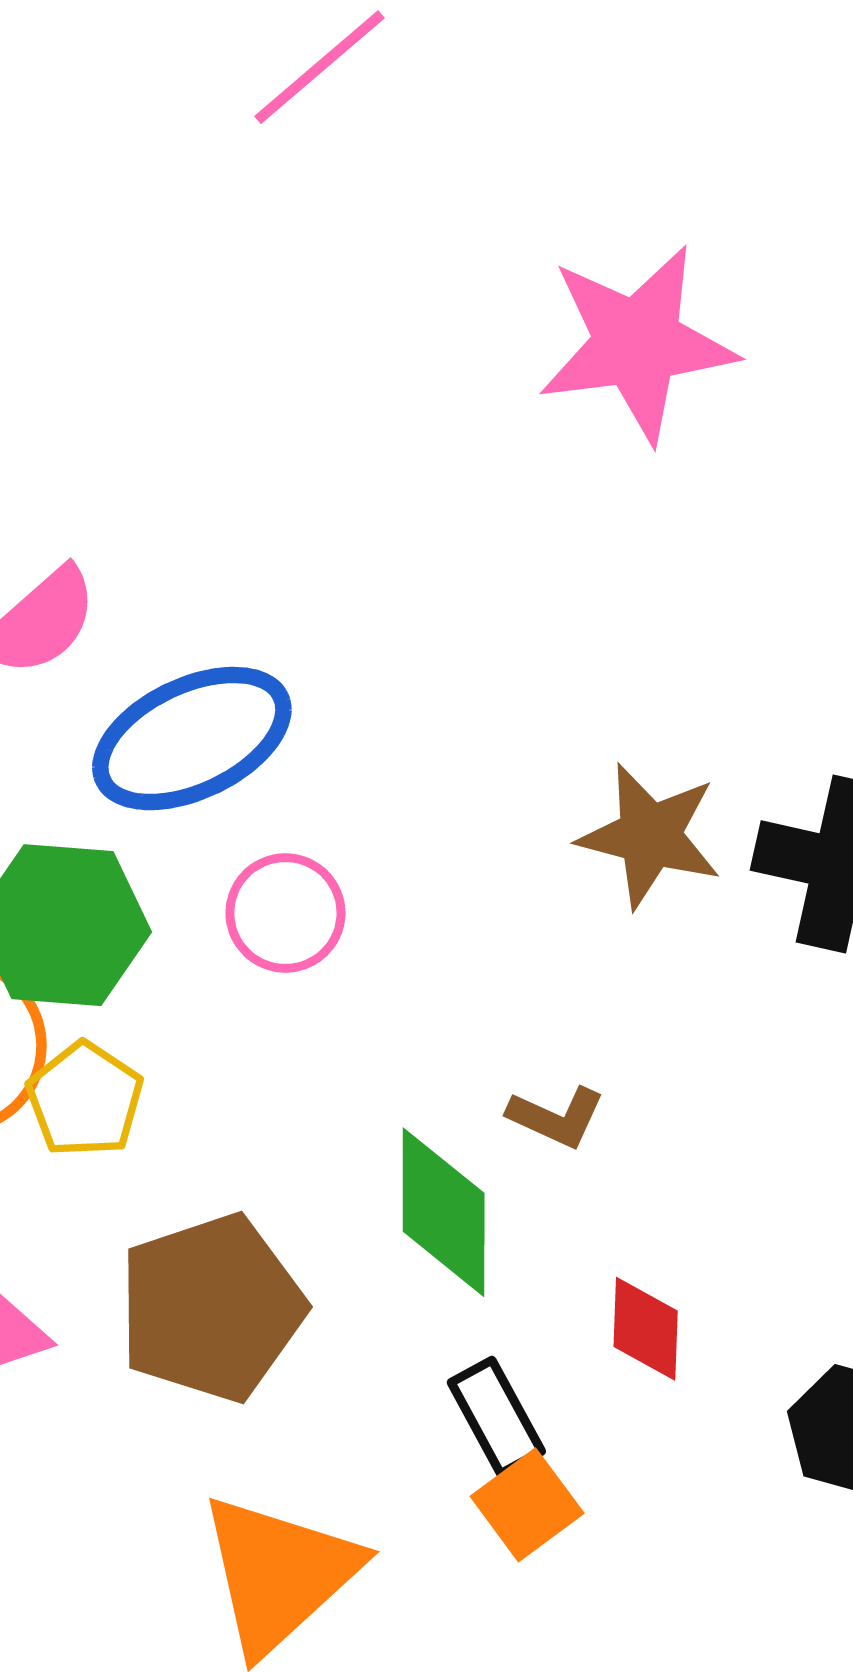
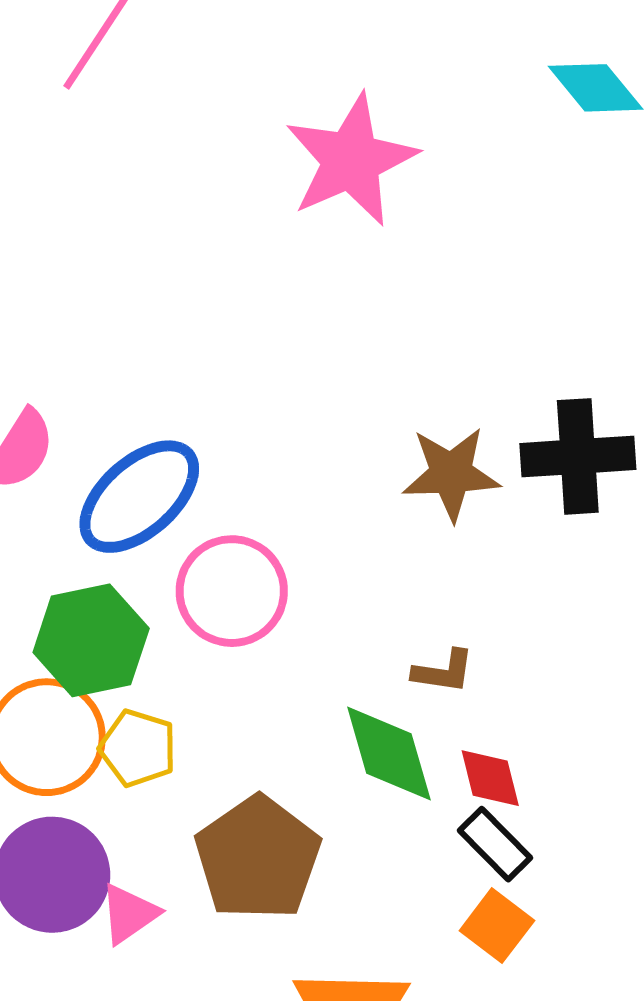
pink circle: (285, 913) -> (232, 591), size x1.4
red diamond: (646, 1329) -> (490, 778), moved
black rectangle: (496, 1417) -> (495, 844), moved

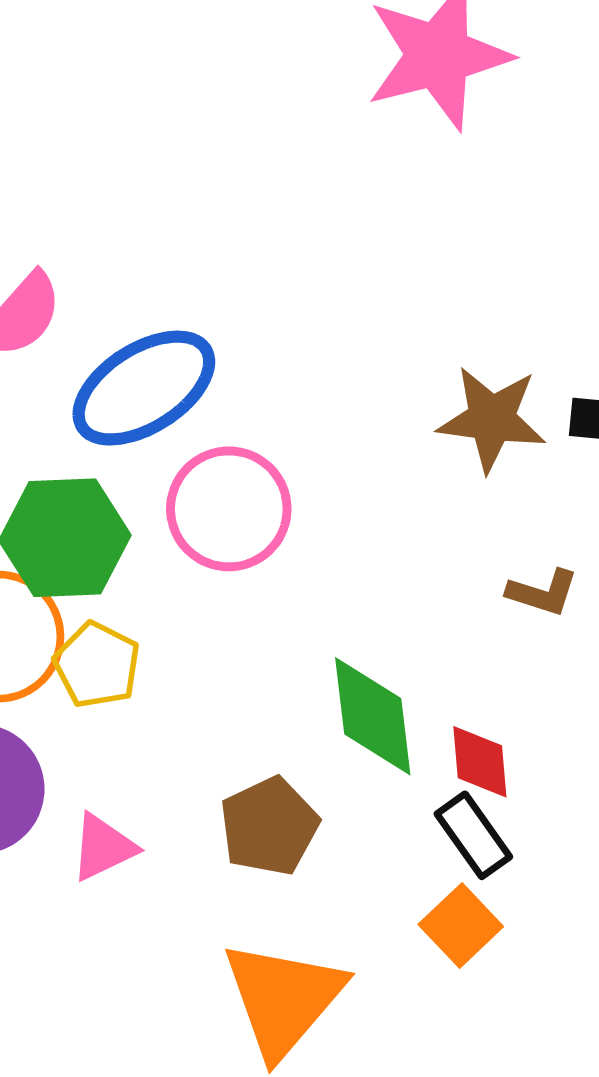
brown L-shape: (443, 671) -> (543, 593), moved
brown pentagon: (258, 858) -> (269, 826), moved, size x0.7
pink triangle: (129, 914) -> (103, 847), moved

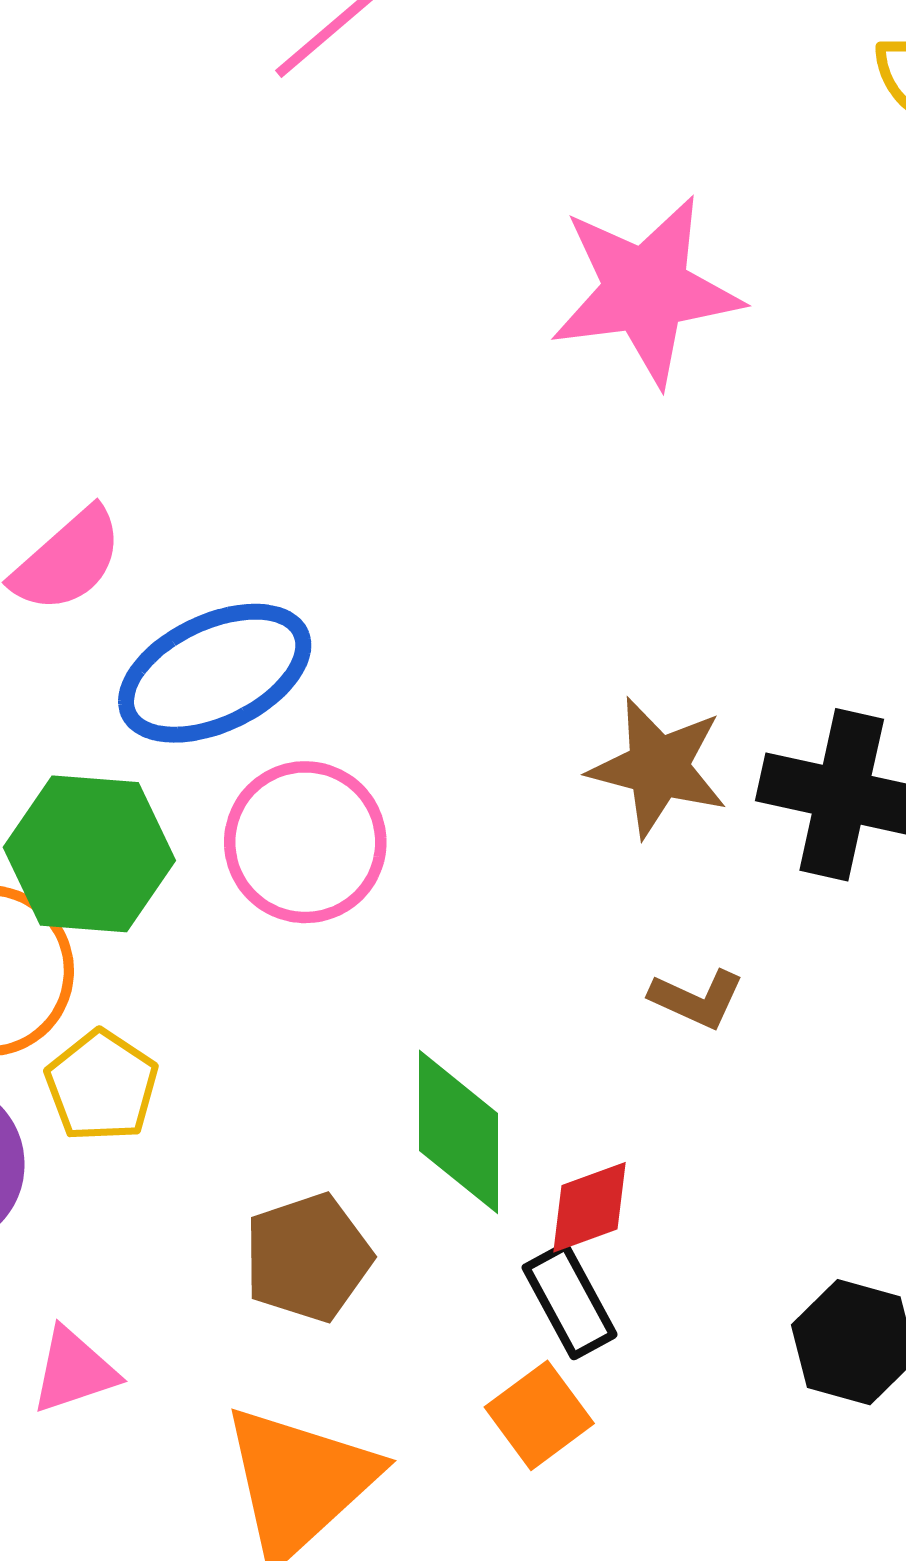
yellow pentagon: (97, 665) -> (102, 1086), moved
red diamond: (480, 762) -> (589, 1207), turned 68
pink triangle: (103, 847) -> (74, 1371), moved

